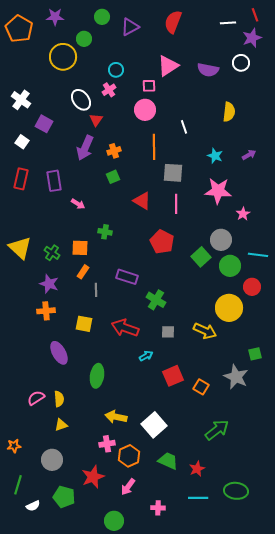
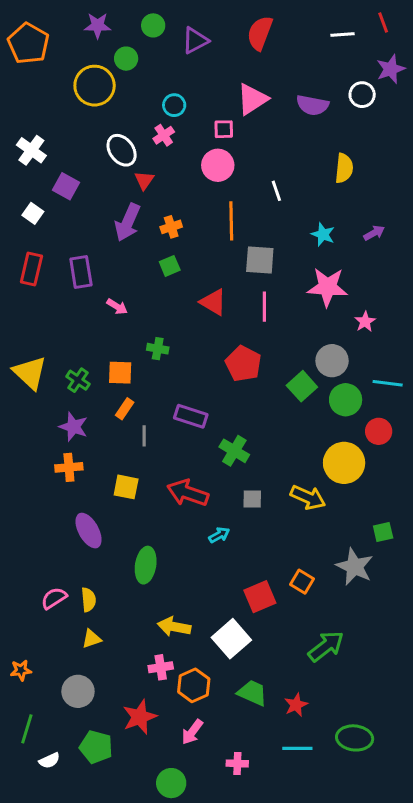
purple star: (55, 17) -> (98, 25), moved
purple star: (252, 38) -> (391, 69), moved
red square: (173, 376) -> (260, 597), moved

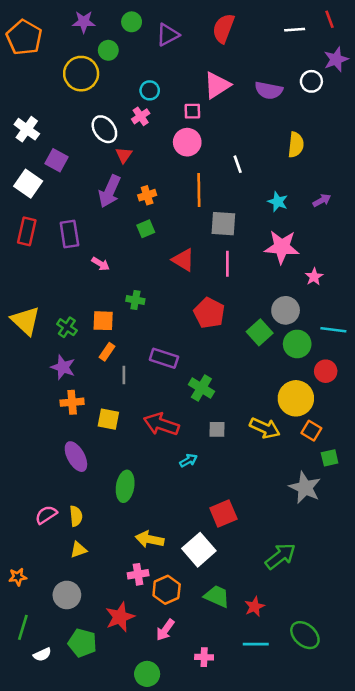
white square: (33, 213) -> (28, 184), size x1.5
orange cross: (69, 467) -> (72, 402), moved
orange square: (302, 582) -> (311, 431), moved
green ellipse: (355, 738) -> (305, 635), turned 36

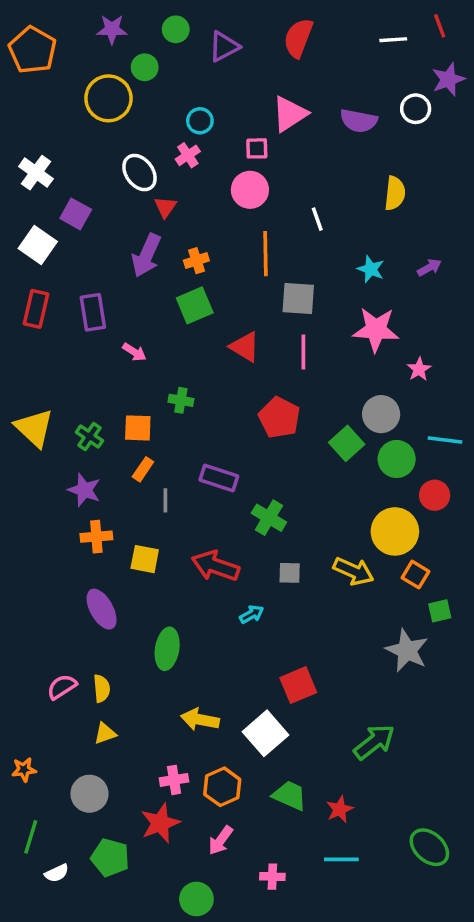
green square: (146, 229) -> (195, 305), size x1.5
pink cross: (138, 574) -> (174, 780), moved
green ellipse: (305, 635) -> (429, 847), moved

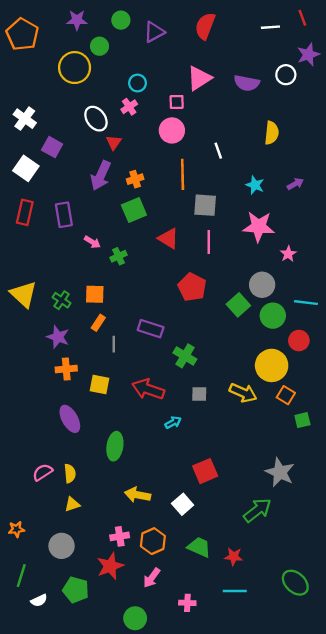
green cross: (181, 400) -> (118, 256), moved, turned -35
gray star: (407, 651) -> (280, 472), moved
white square: (265, 733) -> (183, 504), size x0.7
red star: (340, 809) -> (234, 557), turned 30

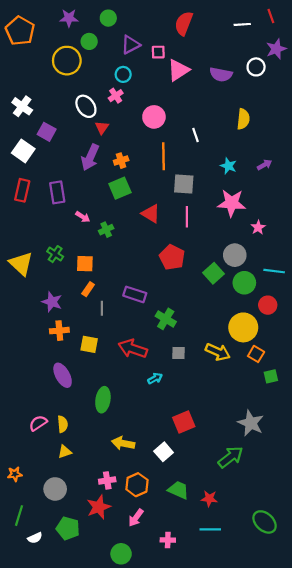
purple triangle: (154, 32) -> (131, 45), moved
pink square: (177, 102) -> (158, 52), moved
green cross: (62, 300) -> (55, 254), moved

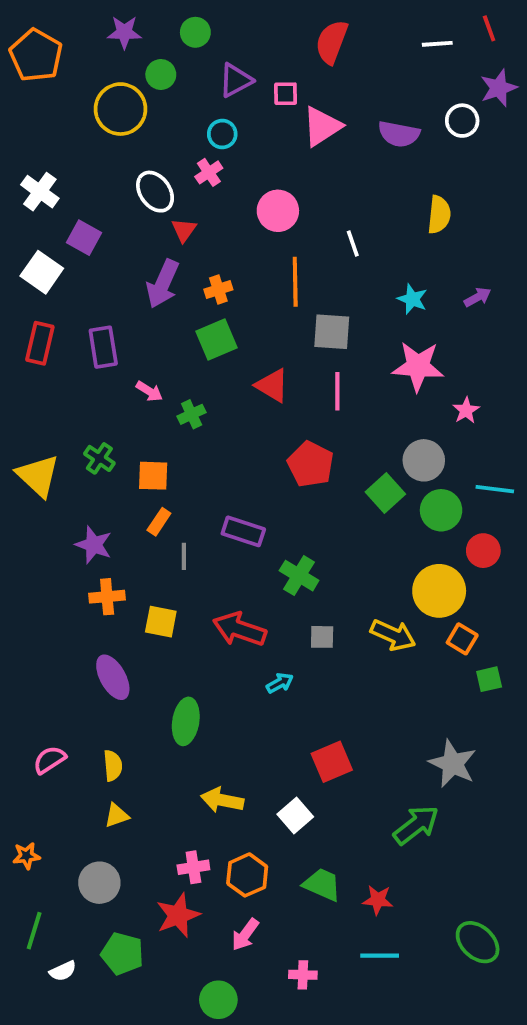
pink semicircle: (38, 423) -> (49, 760), moved

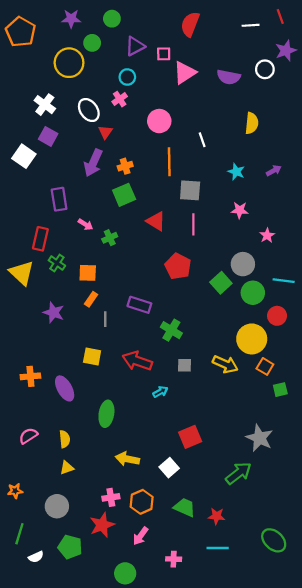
white cross: (40, 192) -> (45, 105), moved
red rectangle: (40, 343) -> (40, 239), moved
pink star: (418, 366) -> (240, 210), size x0.6
orange cross: (107, 597) -> (30, 376), moved

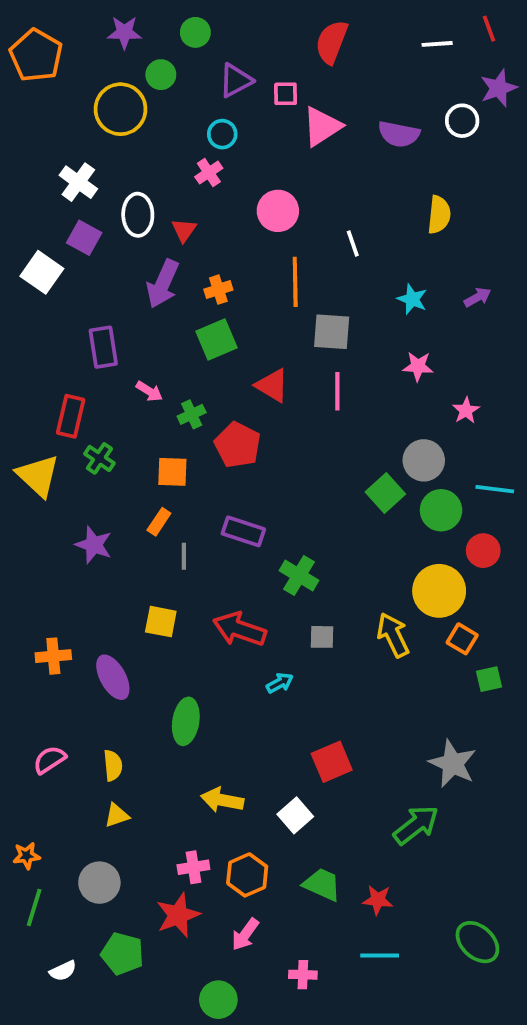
white ellipse: (89, 110) -> (138, 215), moved, turned 35
red pentagon: (178, 266) -> (238, 445), moved
orange square: (88, 273) -> (172, 472), moved
yellow arrow: (225, 364) -> (393, 635), turned -140
green line: (19, 534) -> (34, 908), moved

